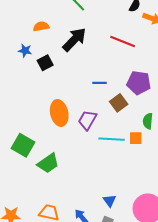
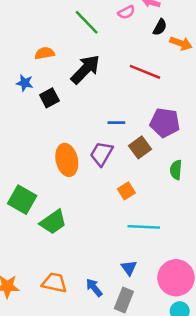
purple trapezoid: (87, 120) -> (102, 154), moved
orange square: (136, 138) -> (126, 191), moved, turned -32
cyan line: (112, 139) -> (144, 227), moved

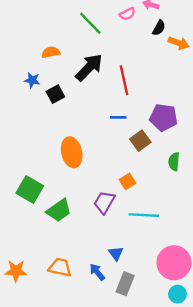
red line: (145, 72) -> (124, 80), moved, turned 56
purple trapezoid: (102, 154) -> (104, 202), moved
blue triangle: (129, 268) -> (116, 253), moved

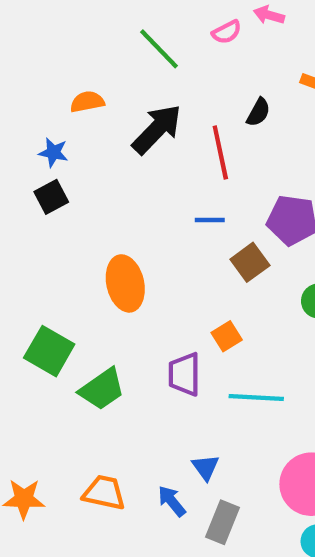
black semicircle: (159, 28) -> (258, 112), moved
black square: (55, 94) -> (51, 197), moved
purple trapezoid: (104, 202) -> (184, 374), turned -30

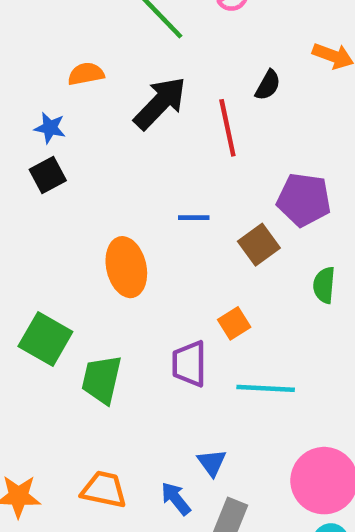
blue line: (210, 220) -> (194, 218), moved
green trapezoid: (102, 389) -> (102, 379), turned 138

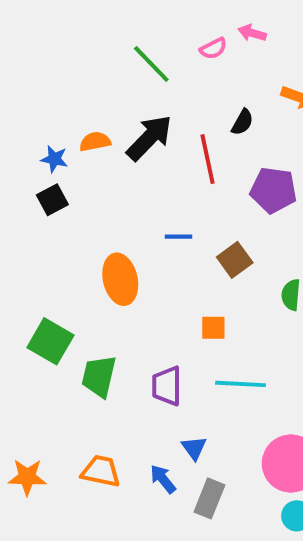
orange semicircle: (86, 74) -> (95, 142), moved
purple pentagon: (304, 200) -> (273, 190), moved
orange square: (234, 323) -> (213, 328), turned 32
purple trapezoid: (189, 364) -> (167, 386), moved

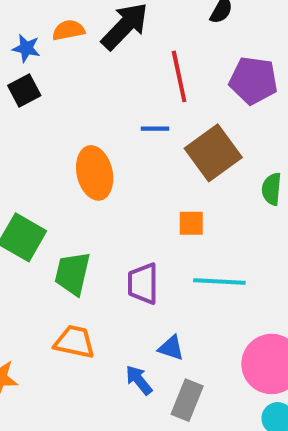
red line: (208, 159) -> (179, 76), moved
brown square: (235, 260) -> (213, 153), size x1.5
blue triangle: (194, 448) -> (171, 348), turned -36
orange trapezoid: (101, 471) -> (75, 342), moved

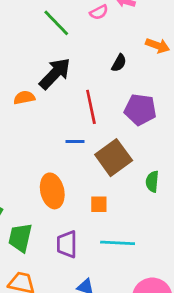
orange semicircle: (68, 30) -> (24, 98), moved
orange ellipse: (95, 173) -> (52, 191), moved

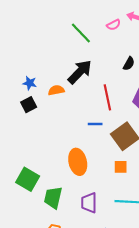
orange square: (99, 204) -> (121, 167), moved

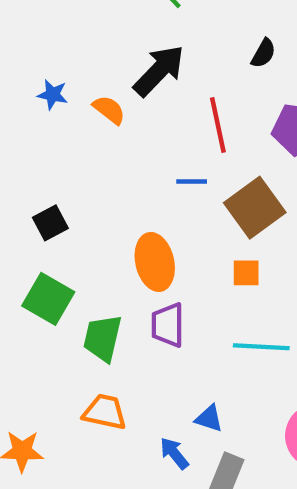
orange semicircle: (56, 90) -> (109, 110), turned 49
black square: (29, 105) -> (50, 223), moved
purple trapezoid: (89, 203) -> (168, 325), moved

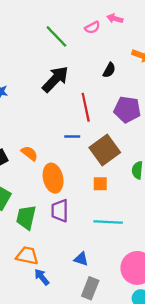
orange semicircle: (109, 110) -> (29, 153), moved
blue arrow: (174, 453) -> (42, 277), moved

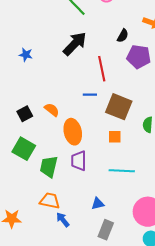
purple pentagon: (127, 110) -> (139, 57), moved
brown square: (105, 150) -> (119, 107), turned -32
blue triangle: (81, 259) -> (98, 204), turned -32

